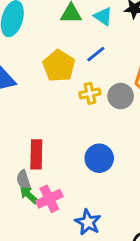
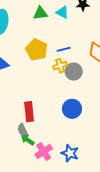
blue line: (96, 54) -> (64, 49), moved, turned 32
gray circle: (121, 96) -> (74, 71), moved
pink cross: (49, 199) -> (44, 151), moved

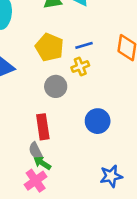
gray circle: (74, 71) -> (56, 86), moved
pink cross: (44, 151) -> (36, 181), moved
blue star: (70, 153) -> (111, 176), moved, turned -30

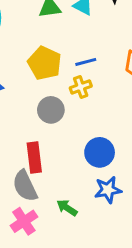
gray semicircle: (36, 151) -> (25, 186), size x1.5
green arrow: (42, 163) -> (67, 208), moved
blue star: (111, 176) -> (108, 190), moved

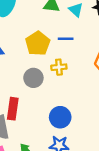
blue line: (86, 62) -> (66, 39), moved

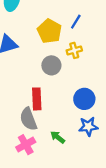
blue line: (66, 39) -> (76, 22), turned -48

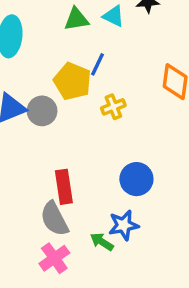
blue line: (76, 22) -> (98, 64), moved
gray circle: (51, 65) -> (42, 111), moved
blue star: (88, 126) -> (124, 225), moved

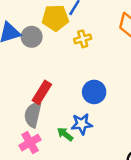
yellow pentagon: (72, 81) -> (55, 18), turned -30
red rectangle: (64, 187) -> (42, 92), turned 35
gray semicircle: (54, 219) -> (33, 115), turned 35

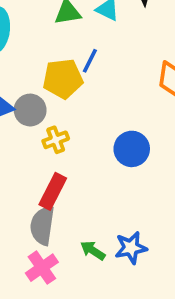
yellow cross: (83, 39) -> (56, 140), moved
blue circle: (94, 92) -> (132, 149), moved
blue star: (82, 124) -> (131, 248), moved

